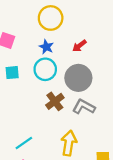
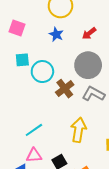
cyan circle: (45, 69) -> (42, 72), moved

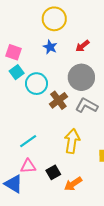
pink square: (17, 28) -> (14, 52), moved
cyan square: (22, 60) -> (17, 72), turned -32

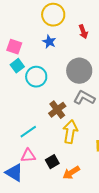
red arrow: (82, 46) -> (83, 32), moved, turned -72
brown cross: (58, 100) -> (57, 110), moved

